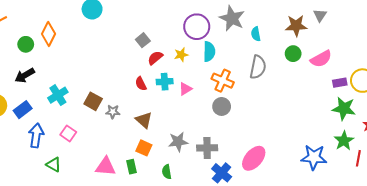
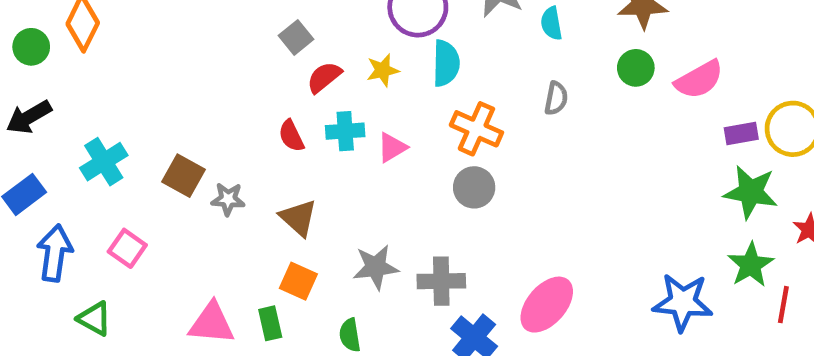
gray semicircle: (258, 67) -> (556, 98), size x0.6

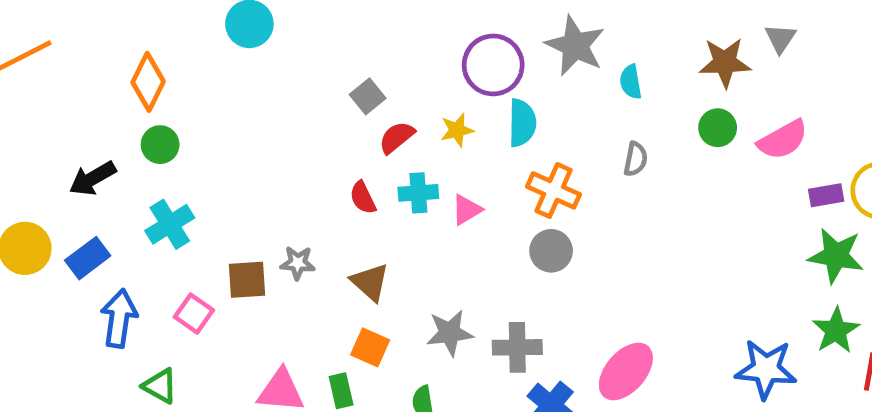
green circle: (31, 47) -> (160, 145), moved
brown square: (184, 176) -> (247, 280), moved, turned -33

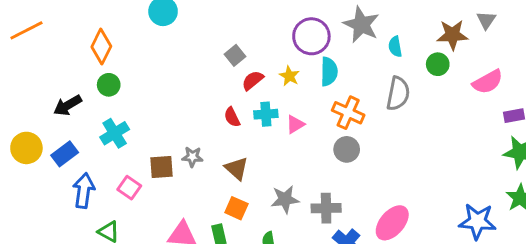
green circle: (718, 128) -> (438, 64), moved
yellow star: (457, 130) -> (289, 76), turned -30
gray semicircle: (636, 159) -> (398, 94), size x1.6

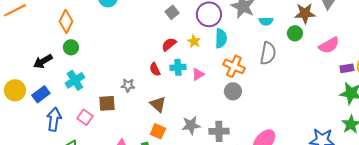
cyan semicircle: (395, 47) -> (266, 21), turned -80
gray square: (235, 55) -> (172, 12), moved
gray star: (192, 157) -> (128, 85), moved

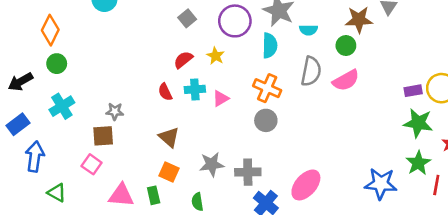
cyan semicircle: (221, 38) -> (270, 46), moved
pink semicircle: (329, 45) -> (346, 80), moved
gray star: (128, 85) -> (115, 111), moved
pink square: (85, 117) -> (92, 164), moved

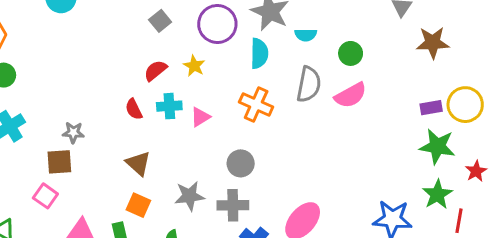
brown star: (359, 20) -> (433, 43), moved
gray circle: (266, 120) -> (241, 163), moved

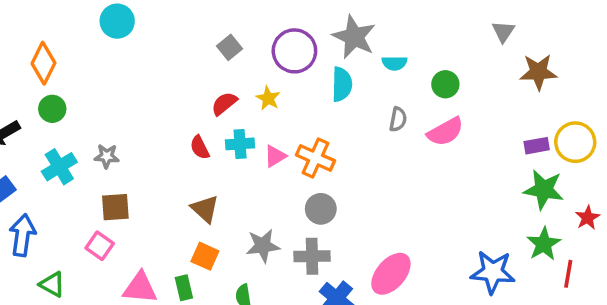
gray semicircle: (309, 84) -> (398, 119), size x0.6
orange cross: (256, 105) -> (316, 158), moved
gray star: (73, 132) -> (107, 156), moved

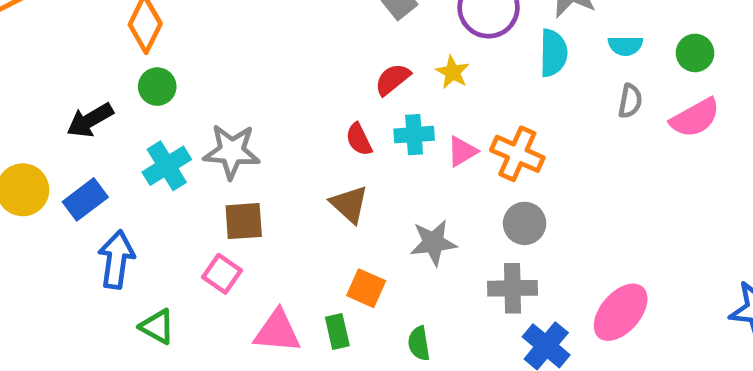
cyan semicircle: (394, 63) -> (625, 46), moved
gray star: (107, 156) -> (232, 151), size x1.6
brown triangle: (205, 209) -> (349, 204), moved
gray star: (263, 246) -> (433, 243), moved

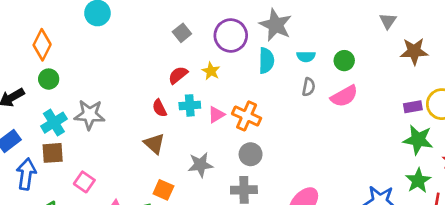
brown square: (244, 221) -> (53, 153), moved

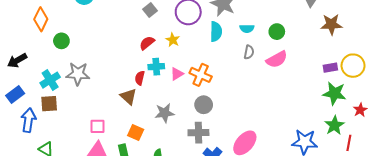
green circle: (49, 79) -> (61, 41), moved
red semicircle: (159, 108) -> (140, 78), moved, turned 40
pink square: (84, 182) -> (98, 126), moved, turned -35

